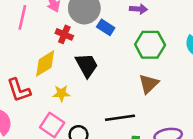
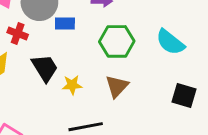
blue rectangle: (106, 27) -> (65, 23), turned -30
yellow star: (61, 93) -> (72, 85), moved

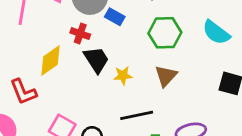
blue rectangle: (65, 23) -> (115, 17), turned 30
red cross: (18, 33) -> (80, 34), moved

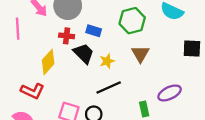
blue rectangle: (115, 17) -> (94, 31), moved
red L-shape: (23, 92) -> (32, 91), turned -30
black line: (137, 115) -> (109, 87), moved

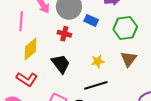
blue rectangle: (94, 31) -> (91, 20), moved
black trapezoid: (84, 53) -> (61, 64), moved
yellow diamond: (48, 62) -> (30, 49), moved

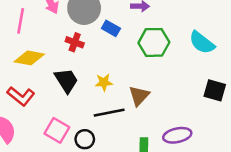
yellow diamond: (30, 49) -> (29, 58), turned 45
brown triangle: (129, 59) -> (139, 96), moved
yellow star: (98, 61) -> (104, 82), moved

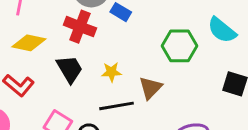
red cross: (75, 42) -> (80, 27), size x1.5
green hexagon: (154, 42) -> (180, 46), moved

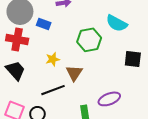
yellow star: (111, 72) -> (53, 59), moved

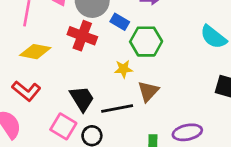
green hexagon: (89, 40) -> (146, 42), moved
black trapezoid: (15, 70) -> (82, 99), moved

